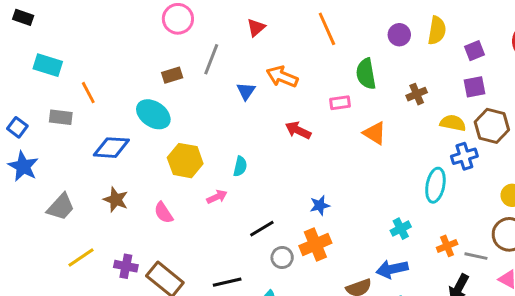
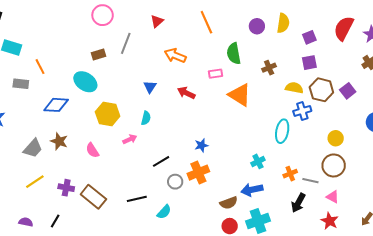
blue triangle: (246, 91) -> (150, 87), moved
orange triangle: (375, 133) -> (240, 95), size x1.4
gray trapezoid: (61, 207) -> (33, 148), moved

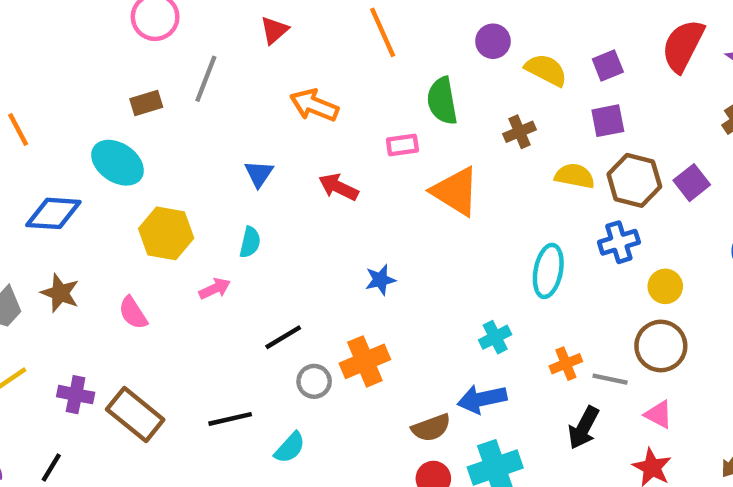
yellow semicircle: (283, 23) -> (546, 70), moved, turned -72
blue cross: (302, 111) -> (619, 242), moved
blue star: (201, 145) -> (380, 280), moved

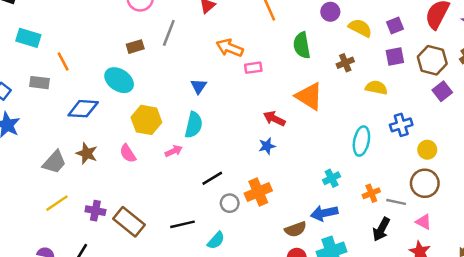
pink rectangle: (402, 145) -> (253, 68), moved
brown hexagon: (634, 180) -> (432, 60), moved
red arrow: (338, 187) -> (274, 119), moved
cyan semicircle: (250, 242) -> (194, 125), size x1.5
pink semicircle: (133, 313) -> (128, 153), moved

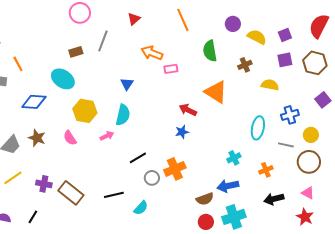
purple square: (442, 91) -> (323, 100), moved
gray line: (396, 202) -> (286, 145), moved
black arrow: (381, 229) -> (274, 199), turned 48

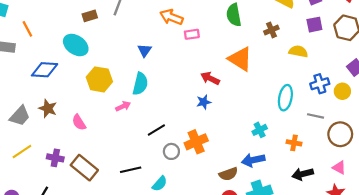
yellow circle: (311, 135) -> (342, 91), moved
pink semicircle: (70, 138) -> (79, 122), moved
orange cross: (266, 170) -> (294, 143), turned 32

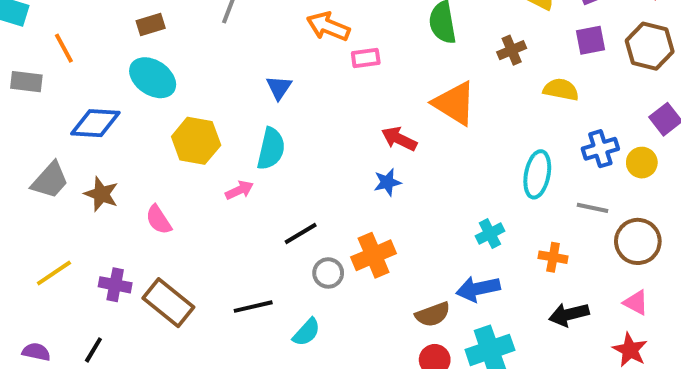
brown rectangle: (90, 16) -> (151, 24), moved
gray trapezoid: (20, 116) -> (50, 180), moved

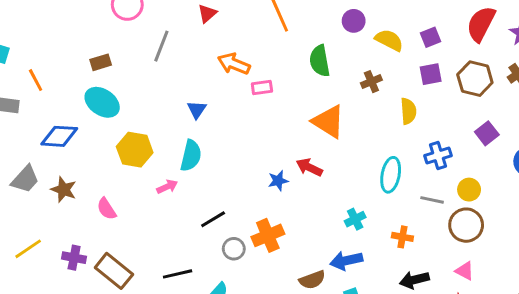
yellow semicircle: (561, 90) -> (408, 111), turned 75
red arrow: (399, 139) -> (309, 167), moved
yellow circle: (642, 163) -> (469, 190), moved

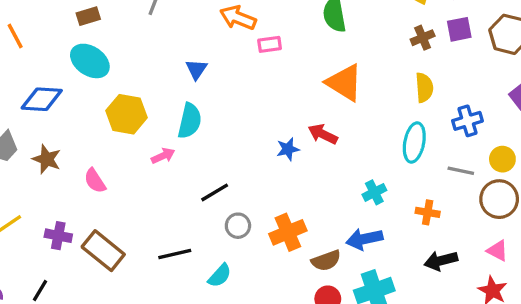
brown cross: (371, 82) -> (423, 38), moved
yellow semicircle: (408, 111) -> (424, 88), moved
orange cross: (268, 235) -> (288, 232), moved

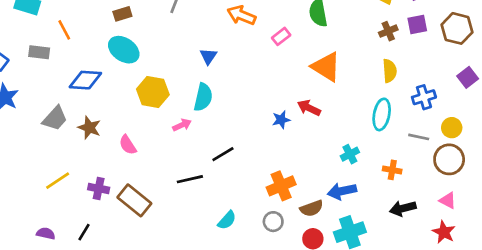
pink rectangle: (270, 44) -> (281, 36), moved, turned -30
gray circle: (238, 226) -> (273, 222), moved
black line: (175, 254) -> (190, 179), moved

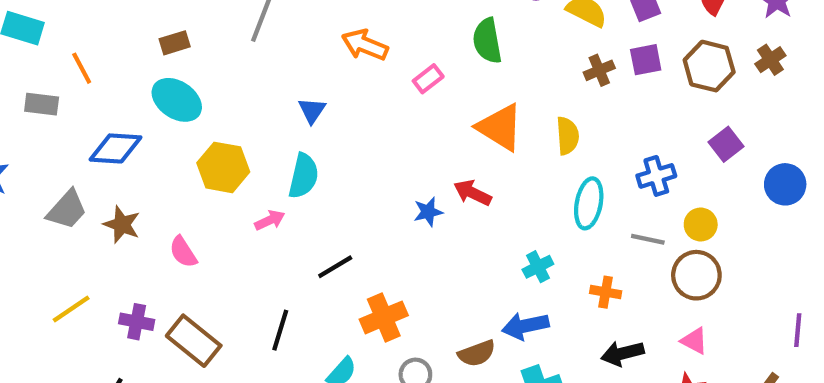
yellow semicircle: (390, 71) -> (568, 136), moved
black line: (190, 179) -> (280, 330), moved, turned -60
orange cross: (281, 186) -> (384, 317), moved

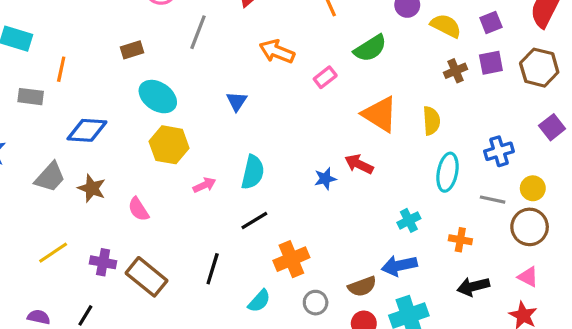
green semicircle: (487, 41) -> (370, 48), turned -112
orange line: (82, 68) -> (61, 69), turned 40
cyan ellipse: (177, 100) -> (158, 97), moved
cyan semicircle: (304, 176) -> (253, 172), moved

